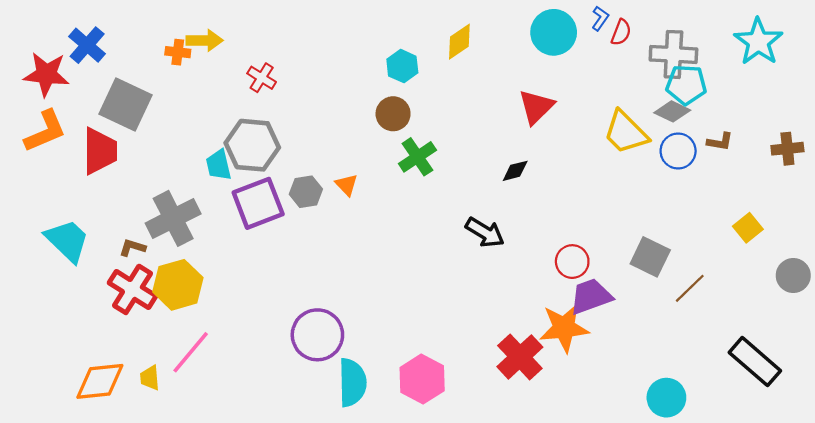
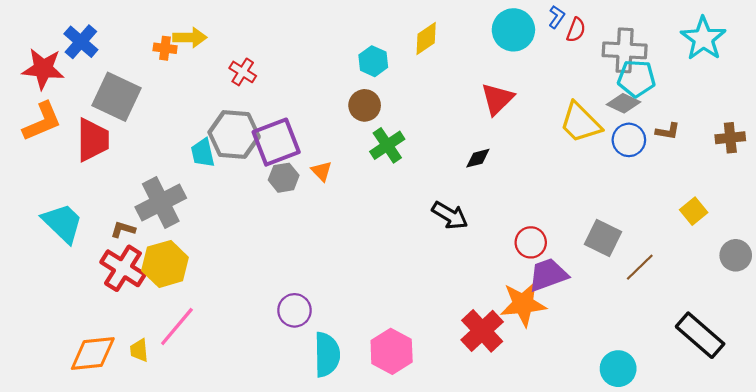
purple square: (258, 203) -> (276, 142), moved
purple circle: (317, 335) -> (294, 310), size x0.7

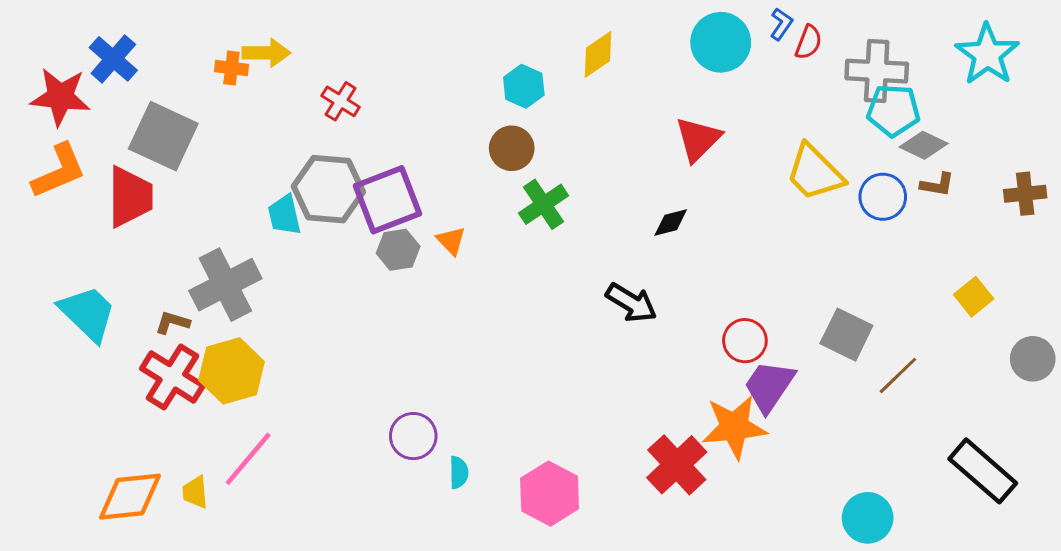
gray diamond: (623, 103) -> (924, 145), moved
purple trapezoid: (548, 275) -> (769, 386), turned -36
cyan semicircle: (327, 355) -> (459, 472), moved, size x0.5

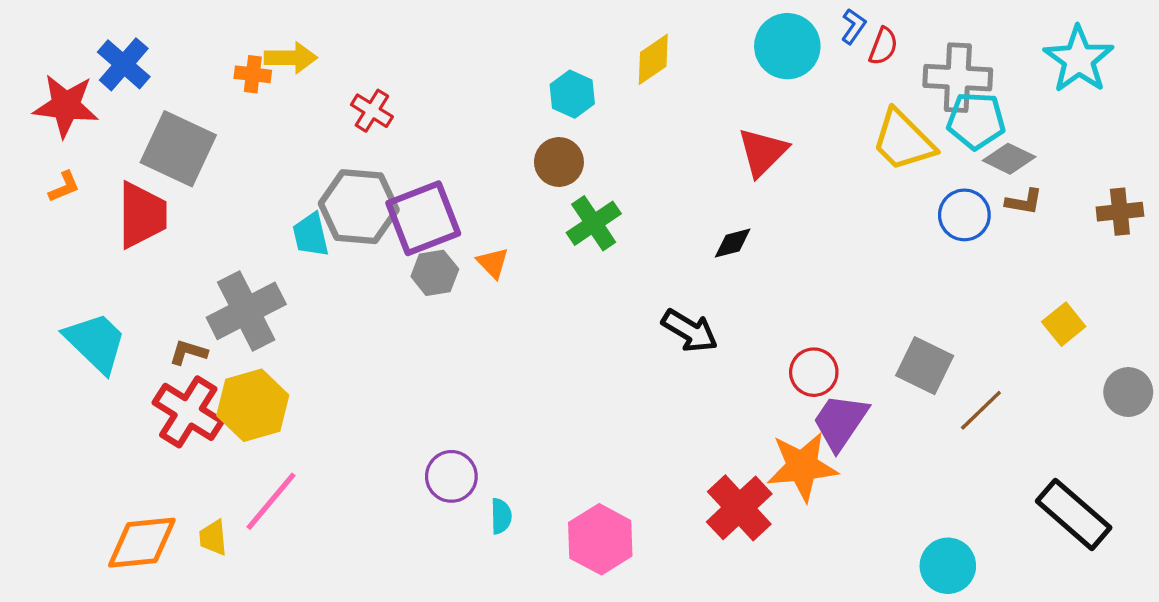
orange L-shape: (59, 171) -> (64, 187), size x0.5
yellow trapezoid: (815, 173) -> (903, 140), moved

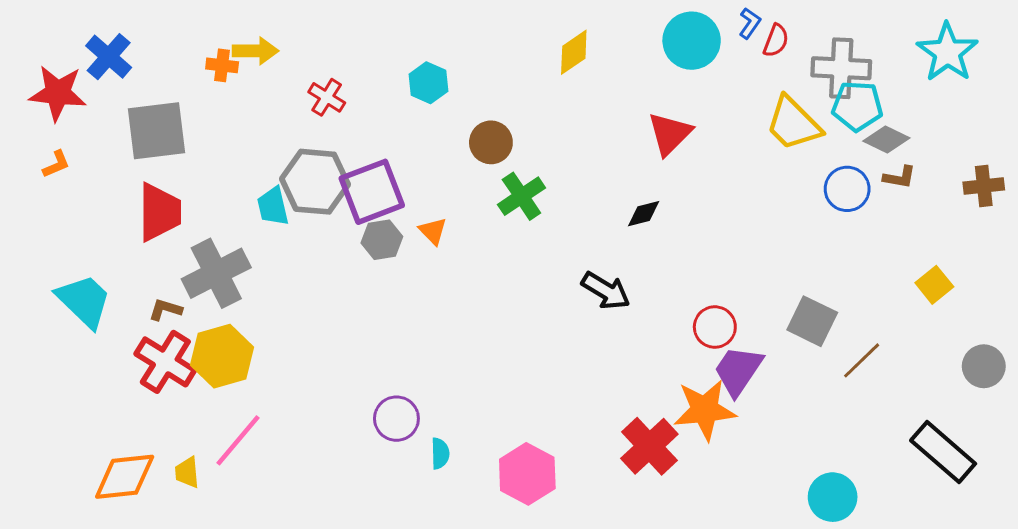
cyan hexagon: (572, 94) -> (428, 83), moved
gray square: (178, 149) -> (157, 131), turned -32
red trapezoid: (142, 215) -> (160, 212), moved
gray circle: (1128, 392) -> (984, 366), moved

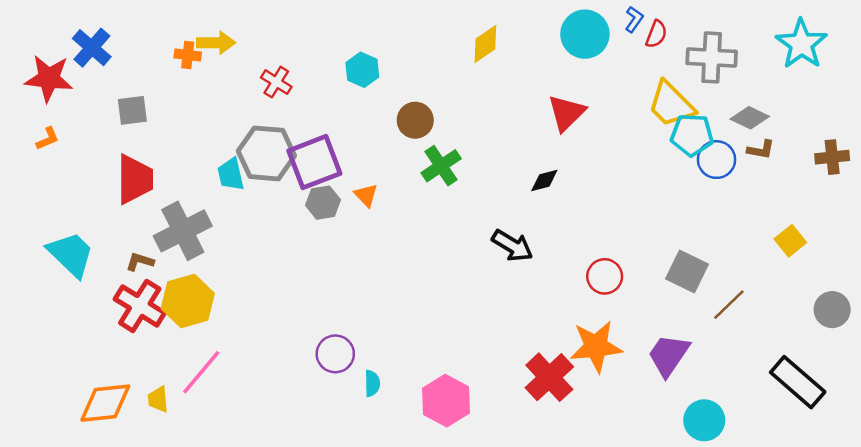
cyan pentagon: (857, 106) -> (692, 135), moved
gray square: (157, 131) -> (132, 110), size x0.6
purple trapezoid: (738, 371) -> (669, 355), moved

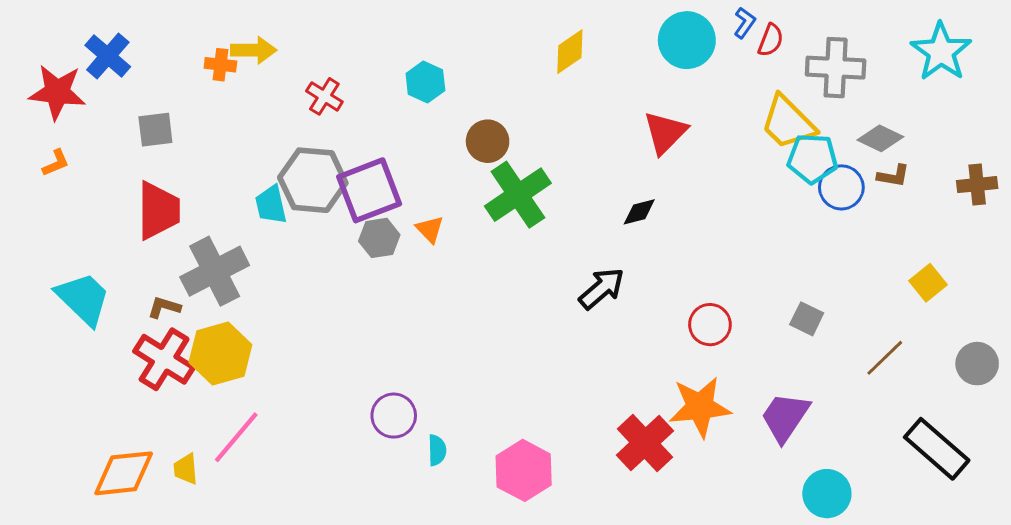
green cross: (441, 166) -> (518, 195), size x1.4
black arrow: (512, 246) -> (602, 288), turned -72
gray square: (687, 271) -> (807, 319), size x0.7
brown line: (729, 305) -> (885, 358), moved

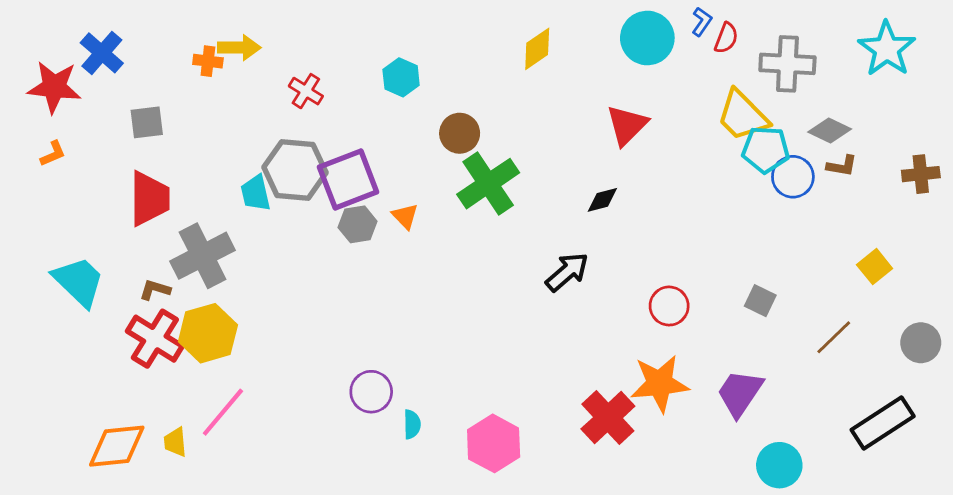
black rectangle: (937, 449) -> (883, 423), turned -74

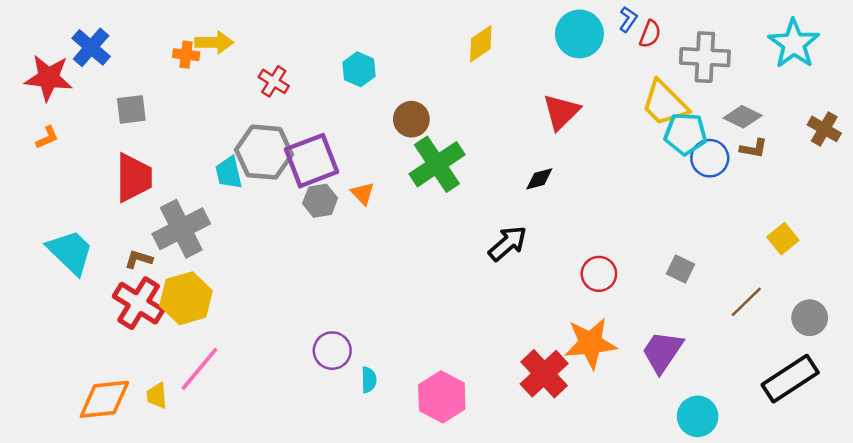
brown cross: (921, 174) -> (824, 129), moved, turned 36
gray circle: (921, 343) -> (810, 318), moved

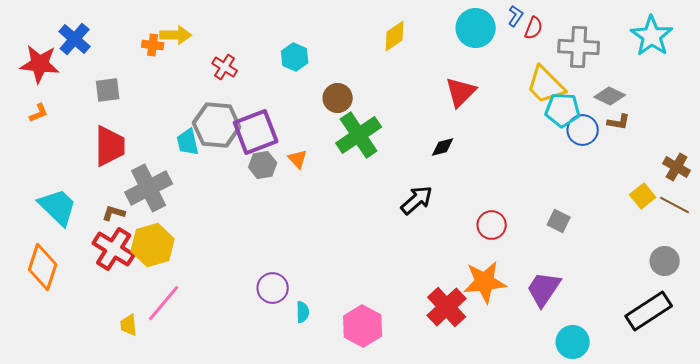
brown cross: (824, 129) -> (677, 167), moved
brown line: (746, 302) -> (675, 205), moved, turned 72
orange diamond: (104, 399) -> (43, 267), moved, turned -66

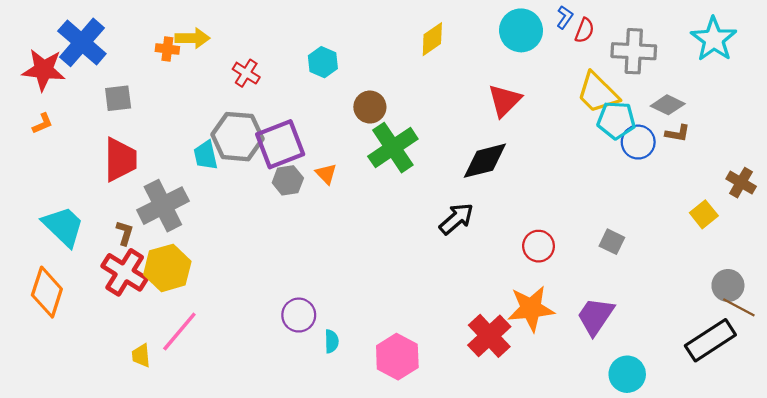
blue cross: (75, 39) -> (82, 42), size x1.4
black diamond: (443, 147) -> (485, 161), size x1.8
brown line: (675, 205) -> (739, 307), moved
brown L-shape: (114, 213) -> (125, 233), turned 90

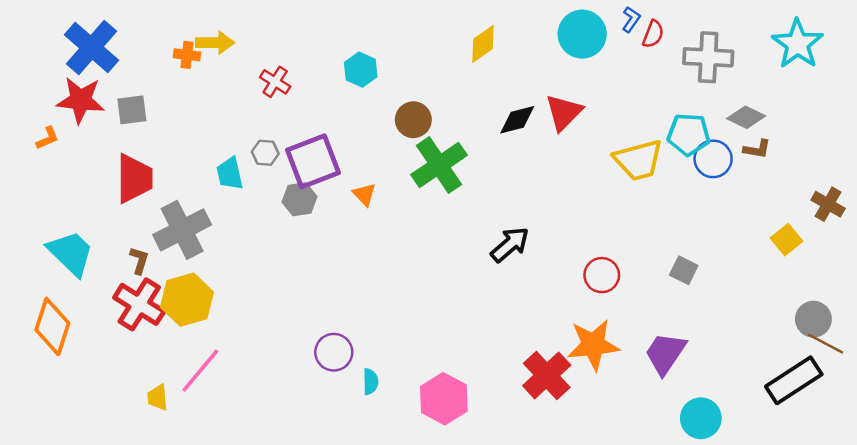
red star: (44, 70) -> (81, 100), moved
yellow trapezoid: (598, 93) -> (638, 160), moved, turned -60
gray hexagon: (237, 137) -> (265, 153), size x0.5
black diamond: (485, 161) -> (517, 120), moved, size x0.7
gray hexagon: (288, 180) -> (300, 199), moved

